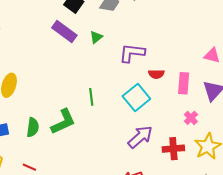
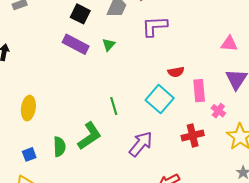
purple L-shape: (132, 53) -> (155, 26), moved
pink rectangle: (184, 83) -> (199, 91), moved
purple arrow: (140, 137) -> (141, 144), moved
red cross: (173, 149) -> (193, 136), moved

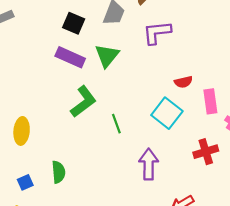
green triangle: (109, 45) -> (107, 56), size x1.6
green L-shape: (89, 136) -> (83, 102), moved
purple arrow: (141, 144) -> (149, 164), turned -36

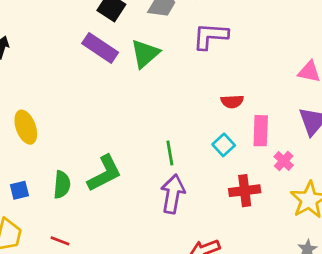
green L-shape: (83, 102) -> (104, 173), moved
cyan square: (167, 113) -> (224, 145), moved, size x0.6
green line: (116, 124) -> (170, 153), moved
yellow ellipse: (22, 131) -> (26, 127), turned -35

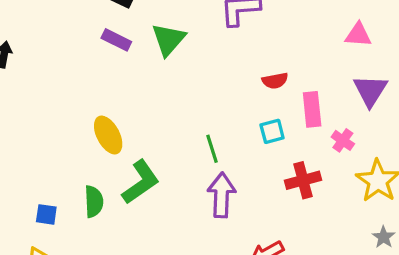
purple rectangle: (100, 48) -> (116, 40), size x0.7
yellow ellipse: (26, 127) -> (108, 135), moved
cyan square: (224, 145) -> (272, 131), turned 35
blue square: (19, 190) -> (46, 214), turned 30

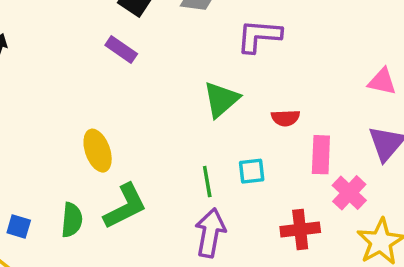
green triangle: (168, 39) -> (221, 99), moved
cyan square: (272, 131) -> (252, 171), moved
pink cross: (343, 140) -> (349, 193), size x1.4

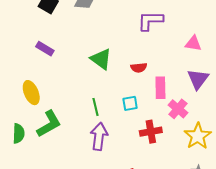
purple L-shape: (259, 36) -> (150, 21), moved
purple rectangle: (121, 49) -> (45, 49), moved
green triangle: (221, 99) -> (101, 59), turned -40
cyan square: (252, 171) -> (130, 103), moved

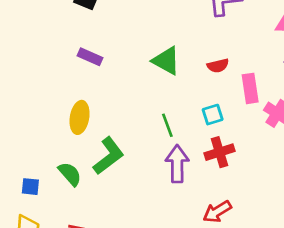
yellow ellipse: (31, 93) -> (80, 117), turned 40
red cross: (151, 132) -> (220, 152), moved
green semicircle: (19, 133) -> (70, 174), turned -36

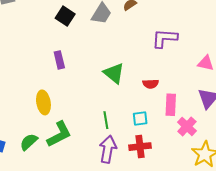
purple rectangle: (90, 57) -> (59, 60), turned 42
yellow ellipse: (80, 117) -> (43, 102), turned -30
green semicircle: (70, 174) -> (29, 142), turned -102

